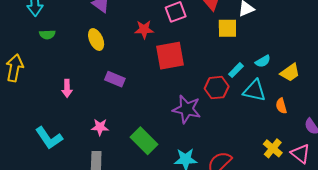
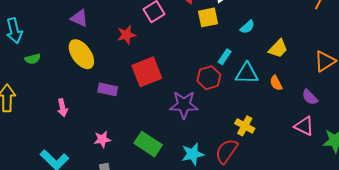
yellow ellipse: (96, 40) -> (81, 54), size x1.4
red square: (170, 56) -> (147, 72), moved
cyan semicircle: (263, 61) -> (247, 27), moved
yellow cross: (273, 148) -> (245, 126), moved

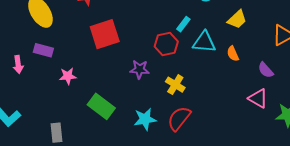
purple rectangle: (108, 89) -> (43, 50), moved
purple star: (184, 105) -> (140, 69), size x0.7
yellow cross: (245, 126) -> (175, 85), moved
pink star: (102, 139) -> (68, 76), moved

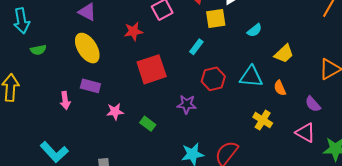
cyan rectangle: (183, 24) -> (196, 47), moved
yellow cross: (175, 85) -> (263, 120), moved
green rectangle: (101, 106) -> (148, 124), moved, size x0.6

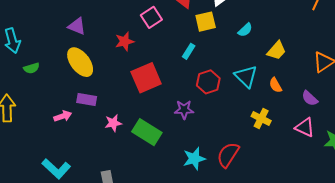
cyan triangle: (251, 77) -> (246, 76), turned 45
pink arrow: (65, 100) -> (63, 116), turned -96
green rectangle: (148, 124) -> (147, 132), size x1.8

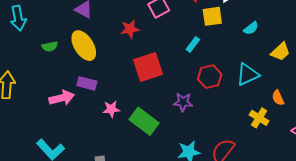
green semicircle: (31, 68) -> (50, 46), moved
cyan triangle: (246, 76) -> (248, 74), turned 45
orange semicircle: (275, 85) -> (278, 98), moved
pink arrow: (63, 116) -> (62, 98), size x1.4

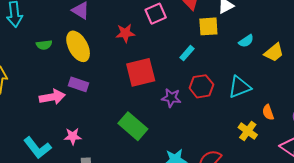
yellow trapezoid: (280, 52) -> (274, 52), moved
purple star: (183, 102) -> (171, 98), moved
pink star: (111, 109) -> (73, 136), moved

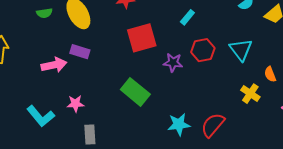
cyan triangle: (239, 87) -> (241, 50), turned -45

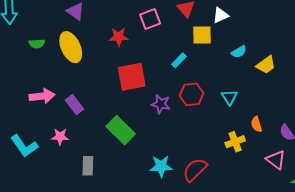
cyan triangle: (241, 50) -> (229, 97), size x0.7
purple rectangle: (80, 52) -> (74, 105), moved, turned 30
yellow cross: (250, 94) -> (235, 142), turned 30
gray rectangle: (90, 134) -> (88, 166), moved

